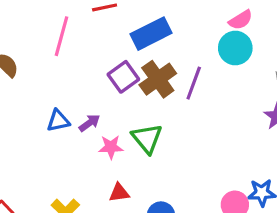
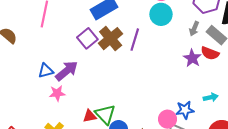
purple arrow: (89, 123) -> (67, 71), size x1.6
green triangle: (147, 138) -> (105, 114), moved
pink star: (111, 147) -> (57, 93), moved

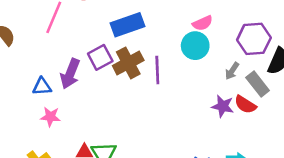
purple line: (135, 40) -> (157, 70), turned -30
purple star: (192, 58) -> (223, 106), turned -30
purple arrow: (67, 71) -> (70, 74), moved, turned 140

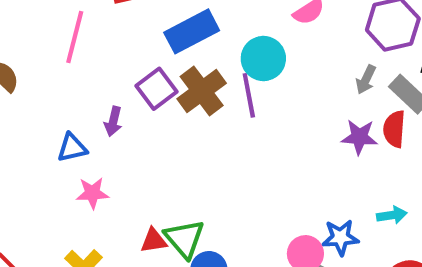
cyan circle: (195, 46) -> (263, 59), moved
purple arrow: (70, 74) -> (113, 121), size x0.6
red semicircle: (245, 104) -> (394, 129), turned 70

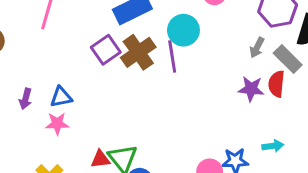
purple arrow: (113, 121) -> (25, 99), moved
blue triangle: (72, 148) -> (61, 97), moved

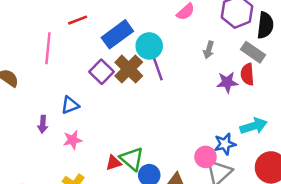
cyan circle: (183, 30) -> (149, 46), moved
gray arrow: (257, 48) -> (209, 50), moved
blue triangle: (61, 97) -> (70, 105), moved
cyan arrow: (273, 146) -> (254, 126), size x1.5

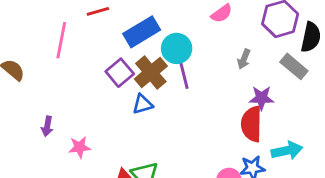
red semicircle: (247, 74) -> (252, 124), moved, size x1.4
blue triangle: (70, 105) -> (143, 104), moved

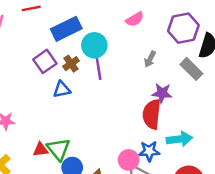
brown cross: (151, 73) -> (71, 64), size x0.6

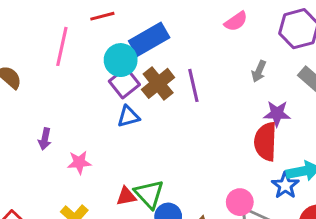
cyan circle: (94, 45) -> (121, 60), moved
brown cross: (71, 64) -> (158, 83), size x1.5
blue triangle: (62, 90) -> (128, 117), moved
blue star: (149, 151) -> (285, 185), moved, turned -30

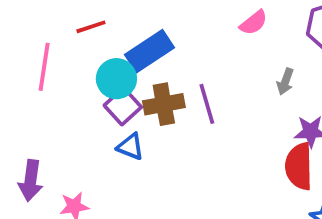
brown cross: (158, 83) -> (164, 104), turned 32
blue triangle: (128, 117) -> (130, 147), turned 40
purple arrow: (45, 139) -> (31, 180), size x1.5

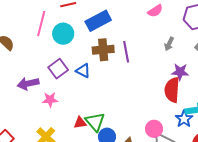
cyan circle: (116, 79) -> (63, 34), moved
purple square: (123, 106) -> (58, 69), moved
purple arrow: (31, 180) -> (28, 84), turned 65

